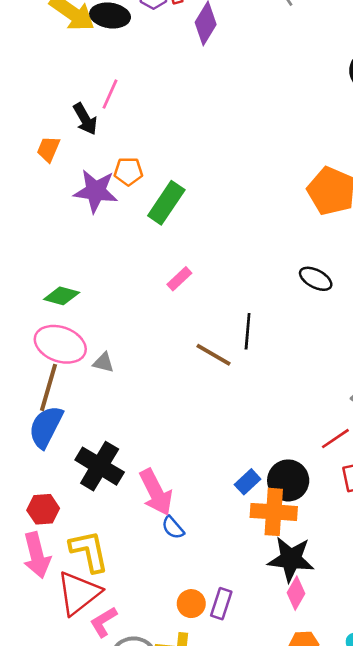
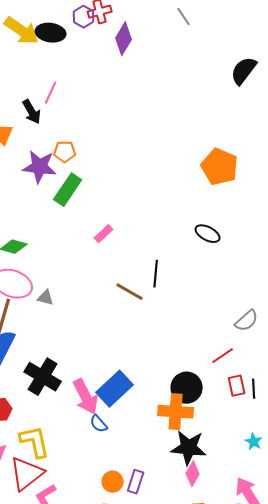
green rectangle: (166, 203) -> (68, 190), moved
blue rectangle: (248, 482) -> (115, 389), moved, size x1.8

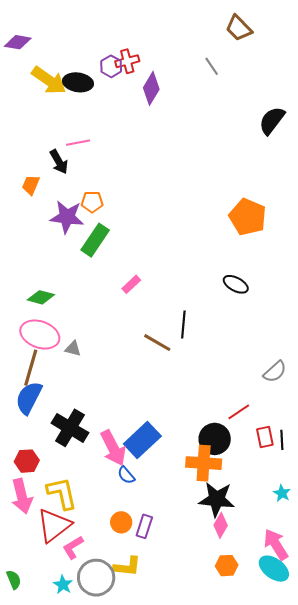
pink line: (51, 93) -> (78, 143), turned 55
red line: (223, 356) -> (239, 412), moved
orange circle: (113, 482) -> (121, 522), moved
purple rectangle: (136, 482) -> (144, 526), moved

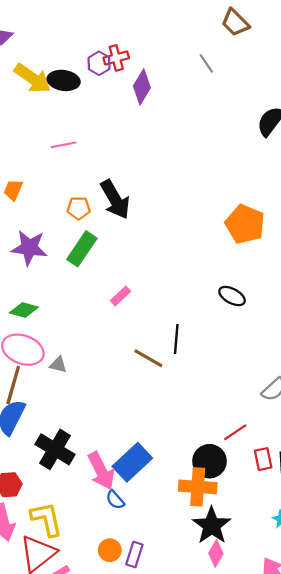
black arrow: (59, 162) -> (115, 199), moved, size x1.5
purple star: (67, 217) -> (29, 248), moved
black star: (217, 499) -> (212, 526), turned 30

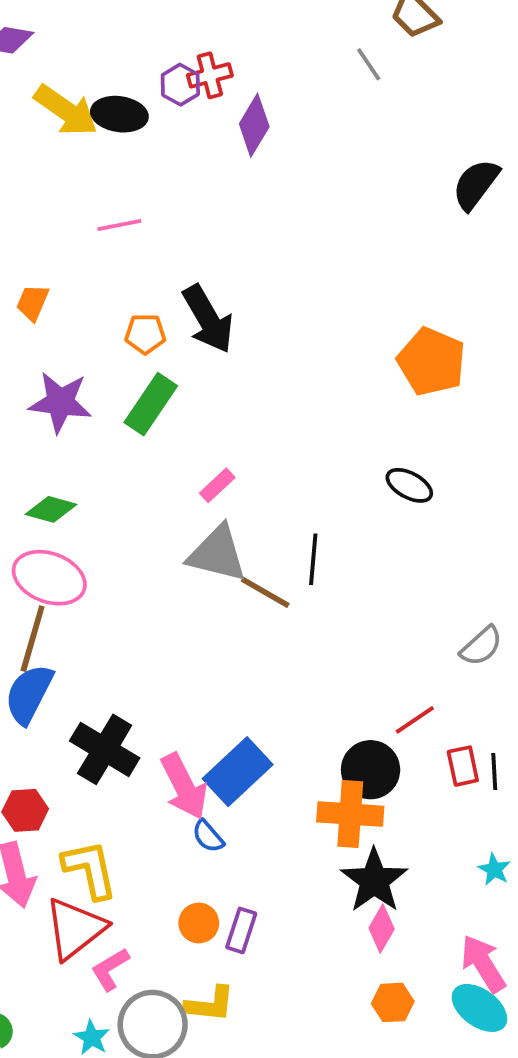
gray line: (206, 63) -> (369, 64), moved
gray triangle: (58, 365) -> (217, 554), moved, size x2.0

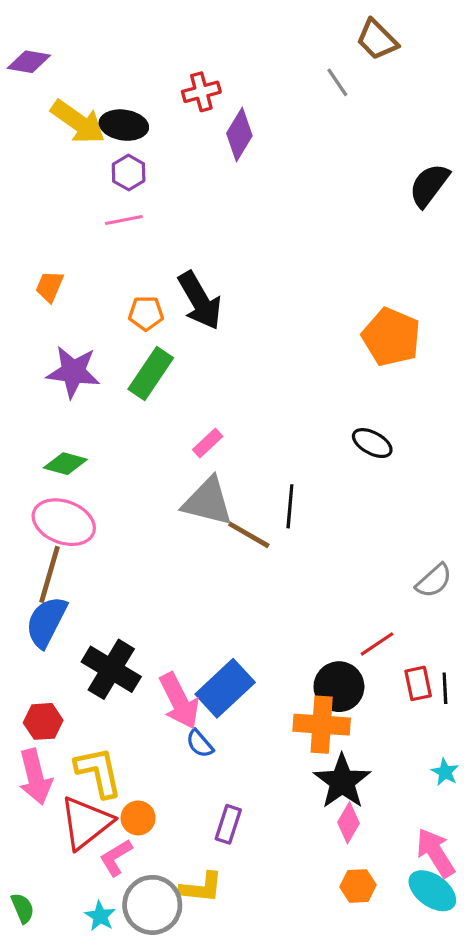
purple hexagon: (180, 85) -> (129, 173), moved
orange circle: (199, 923) -> (138, 818), moved

